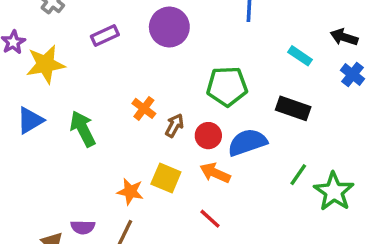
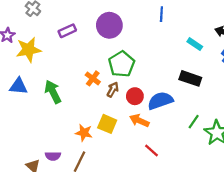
green pentagon: (227, 86) -> (122, 64), moved, turned -30
blue triangle: (30, 120) -> (19, 86), turned 36
red line: (210, 219) -> (151, 151), moved

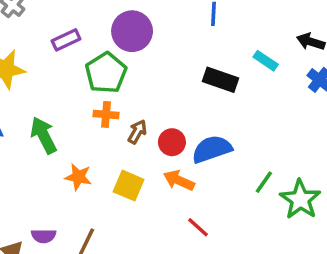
green pentagon: (122, 64) -> (106, 73), moved
orange cross: (93, 78) -> (106, 114), turned -32
black rectangle: (190, 78) -> (221, 80), moved
orange star: (84, 133) -> (78, 177), moved

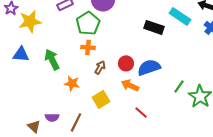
cyan rectangle: (266, 61) -> (180, 16), size x1.5
brown arrow: (137, 132) -> (100, 67), moved
yellow square: (129, 186) -> (101, 99), moved, turned 36

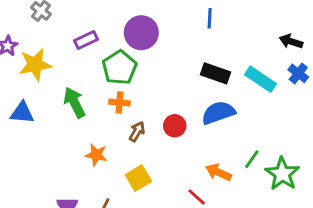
cyan rectangle: (180, 16) -> (261, 79), moved
green arrow: (52, 59) -> (74, 102), moved
blue semicircle: (149, 67) -> (218, 113), moved
orange arrow: (130, 85) -> (218, 172), moved

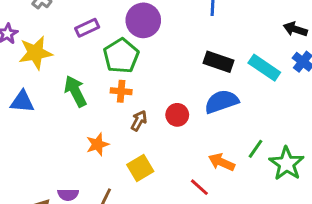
orange star: (96, 155) -> (98, 144), turned -30

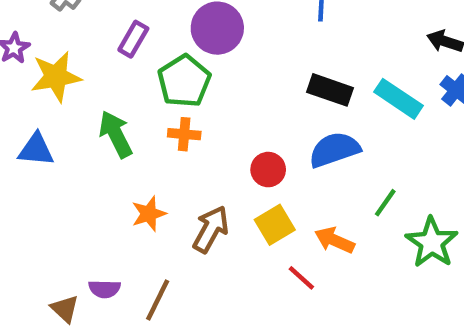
purple rectangle: (87, 28) -> (133, 39), turned -35
brown arrow: (139, 121) -> (211, 229), moved, size x1.5
green line: (255, 149) -> (385, 203), moved
yellow square: (140, 168) -> (275, 225), moved

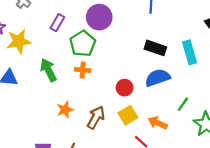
cyan rectangle: (399, 99) -> (190, 52), turned 40

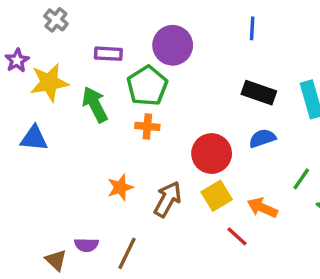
purple rectangle: (57, 23) -> (108, 54), turned 63
green arrow: (48, 70) -> (95, 104), moved
blue semicircle: (158, 78) -> (262, 138), size x0.7
red circle: (125, 88) -> (212, 154), size x1.5

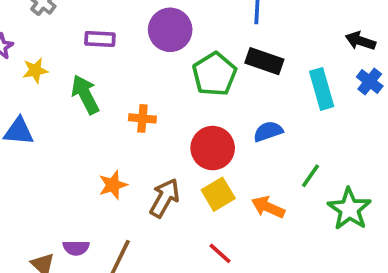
yellow star: (49, 82) -> (35, 70), size x0.6
green pentagon: (147, 86) -> (214, 74), moved
black rectangle: (259, 93) -> (264, 61), moved
red line: (237, 236) -> (220, 253), moved

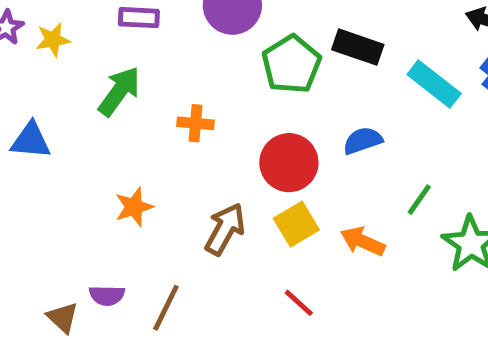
yellow star: (35, 70) -> (53, 40), moved
cyan rectangle: (322, 89) -> (434, 84), turned -36
green arrow: (85, 94) -> (119, 91), turned 63
orange star: (113, 185) -> (134, 207), moved

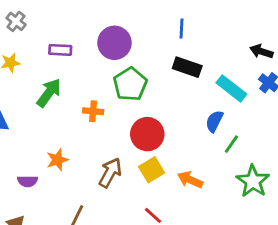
green pentagon: (291, 64) -> (130, 84), moved
blue semicircle: (363, 141) -> (214, 121), moved, turned -45
green line: (419, 200) -> (231, 144), moved
purple semicircle: (107, 295) -> (27, 181), moved

